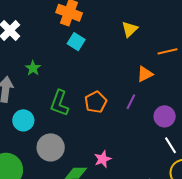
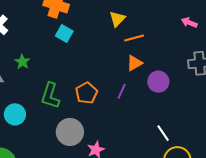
orange line: (167, 51) -> (134, 38), moved
purple circle: (165, 116) -> (158, 82), moved
gray circle: (51, 147) -> (70, 132), moved

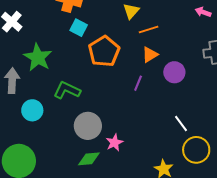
green star: (22, 62) -> (38, 57), size x1.8
orange pentagon: (86, 93) -> (104, 51), moved, size x1.4
green L-shape: (50, 96) -> (67, 90), turned 100

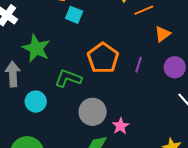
orange pentagon: (104, 51) -> (103, 58), moved
orange triangle: (150, 55) -> (163, 34), moved
purple circle: (174, 72) -> (175, 67), moved

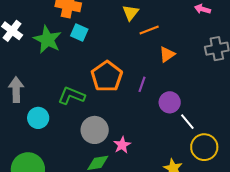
green star: (36, 48) -> (47, 40), moved
purple circle: (175, 67) -> (170, 102), moved

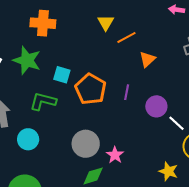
cyan square: (79, 32) -> (62, 75), moved
green L-shape: (71, 96) -> (43, 101), moved

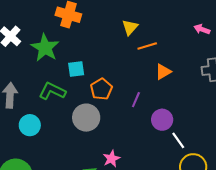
cyan square: (62, 75) -> (76, 69), turned -36
orange pentagon: (91, 89) -> (101, 89), size x0.7
gray circle: (86, 144) -> (86, 118), moved

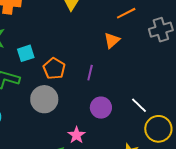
orange line: (147, 46) -> (126, 13), moved
purple circle: (162, 120) -> (101, 108), moved

